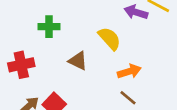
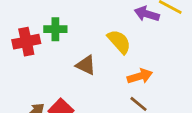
red cross: (21, 65) -> (26, 42), moved

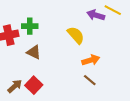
brown triangle: (86, 65) -> (34, 52), moved

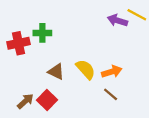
yellow semicircle: (76, 35) -> (86, 69), moved
brown triangle: (34, 52) -> (56, 72), moved

